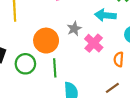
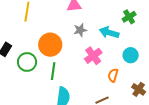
gray star: (74, 29) -> (80, 30), moved

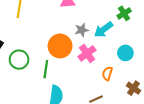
gray star: (80, 30) -> (82, 30), moved
cyan arrow: (109, 33) -> (103, 30), turned -54
orange circle: (50, 45) -> (60, 46), moved

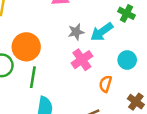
green cross: (124, 13) -> (126, 13), turned -32
orange circle: (60, 46) -> (26, 47), moved

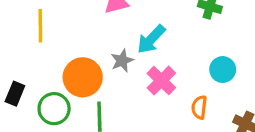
gray star: (76, 32) -> (122, 61), moved
cyan arrow: (102, 32) -> (151, 39), moved

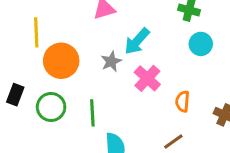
cyan circle: (223, 70) -> (201, 44), moved
orange circle: (83, 77) -> (61, 61), moved

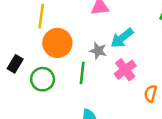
gray star: (111, 61) -> (98, 51), turned 30
green line: (92, 113) -> (82, 73), moved

